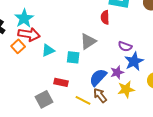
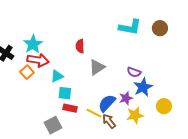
red semicircle: (105, 17) -> (80, 46), moved
cyan square: (73, 57) -> (65, 93), moved
yellow line: (83, 100) -> (94, 113), moved

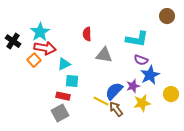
cyan L-shape: (130, 27) -> (137, 39), moved
gray triangle: (97, 67) -> (104, 55), turned 42
red rectangle: (70, 108) -> (63, 96), moved

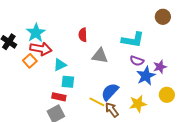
purple star: (133, 86) -> (160, 67), moved

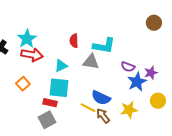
cyan L-shape: (133, 40) -> (104, 46), moved
orange square: (30, 61) -> (23, 84), moved
cyan triangle: (60, 65) -> (61, 66), moved
cyan square: (68, 82) -> (59, 88), size x1.5
blue semicircle: (110, 92) -> (101, 98), turned -108

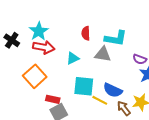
orange square: (23, 84) -> (35, 76), size x1.6
cyan square: (59, 88) -> (84, 86), moved
red rectangle: (50, 103) -> (53, 99), moved
brown arrow: (103, 116) -> (124, 108), moved

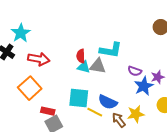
cyan star: (39, 31) -> (21, 33), moved
red semicircle: (86, 33) -> (81, 56), moved
cyan triangle: (73, 58) -> (84, 67), moved, turned 40

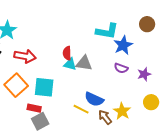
cyan L-shape: (111, 50) -> (107, 31), moved
blue star: (144, 86) -> (123, 45), moved
cyan square: (79, 98) -> (44, 87), moved
yellow star: (136, 114) -> (122, 111), turned -30

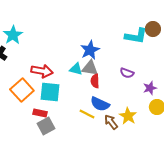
cyan L-shape: (107, 31) -> (136, 36), moved
blue star: (123, 45) -> (90, 50), moved
red semicircle: (67, 53) -> (95, 81), moved
red arrow: (25, 56) -> (42, 71), moved
purple star: (144, 74) -> (150, 88), moved

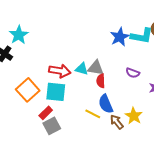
blue star: (90, 50) -> (120, 37), moved
red arrow: (42, 71) -> (60, 71), moved
blue semicircle: (100, 104) -> (106, 104), turned 42
red rectangle: (40, 113) -> (46, 113), turned -56

